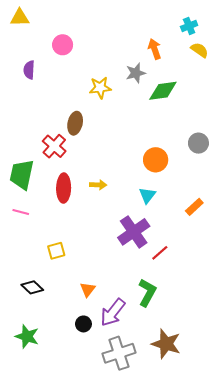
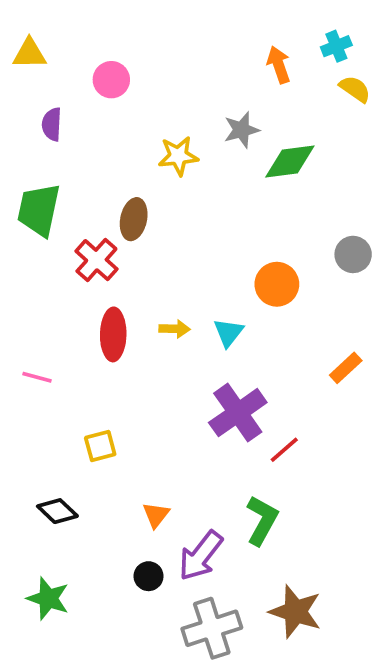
yellow triangle: (20, 18) -> (30, 54), moved
orange arrow: (155, 49) -> (279, 65), moved
green trapezoid: (22, 174) -> (39, 210), moved
cyan triangle: (147, 195) -> (228, 333), moved

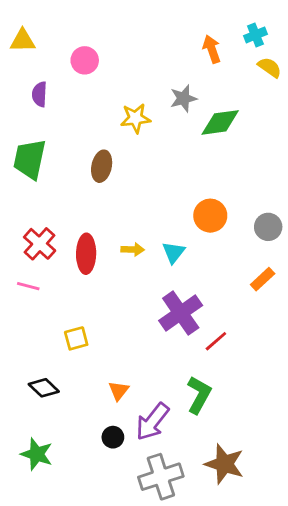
gray circle: (353, 254) -> (268, 227), moved
red cross: (96, 260) -> (40, 244), moved

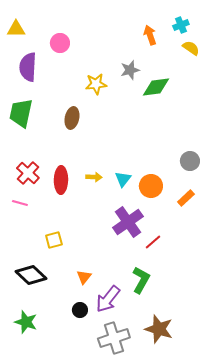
purple semicircle: (40, 94) -> (28, 67), size x1.6
orange circle: (210, 216) -> (151, 186), moved
black diamond: (44, 388) -> (31, 275), size x1.4

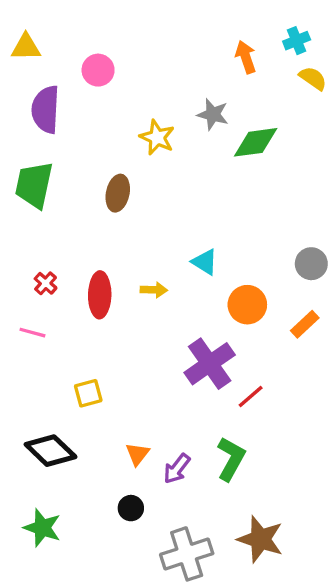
gray star: (130, 70) -> (213, 114), turned 30
yellow star: (96, 84) -> (157, 137), turned 30
red cross: (28, 173) -> (46, 283), size x0.6
cyan triangle: (123, 179) -> (205, 262), moved, turned -36
purple arrow: (108, 299) -> (177, 469), moved, size x0.7

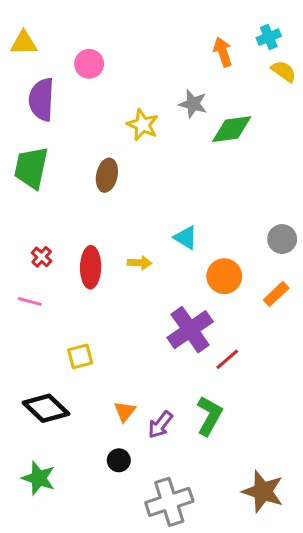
brown star: (260, 539) -> (263, 491), moved

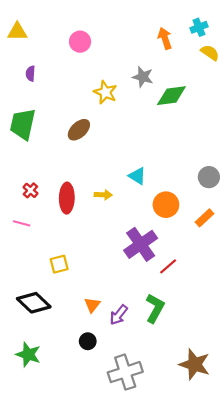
pink circle: (89, 64) -> (80, 42), moved
purple semicircle: (42, 99) -> (30, 74), size x0.5
brown ellipse: (107, 175) -> (79, 130), turned 35

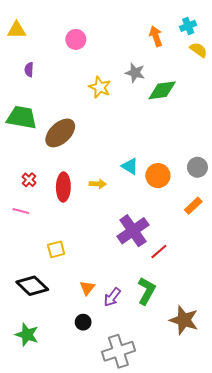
green trapezoid: (23, 124) -> (22, 117), turned 88
brown ellipse: (79, 130) -> (60, 133), moved, size x1.4
orange circle: (166, 205) -> (158, 176), moved
brown star: (195, 364) -> (184, 320), moved

